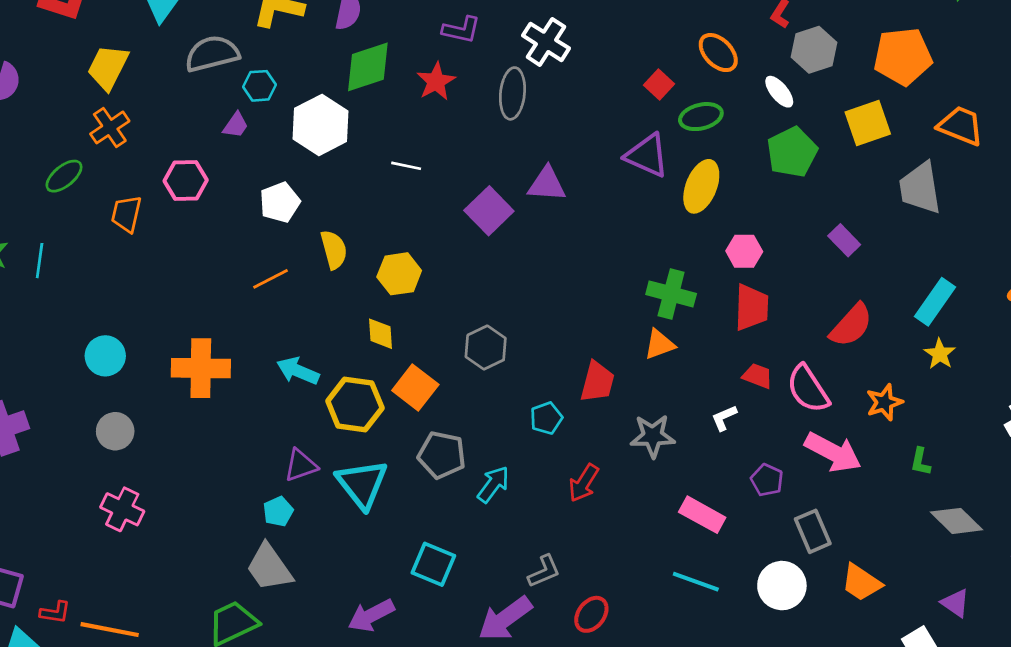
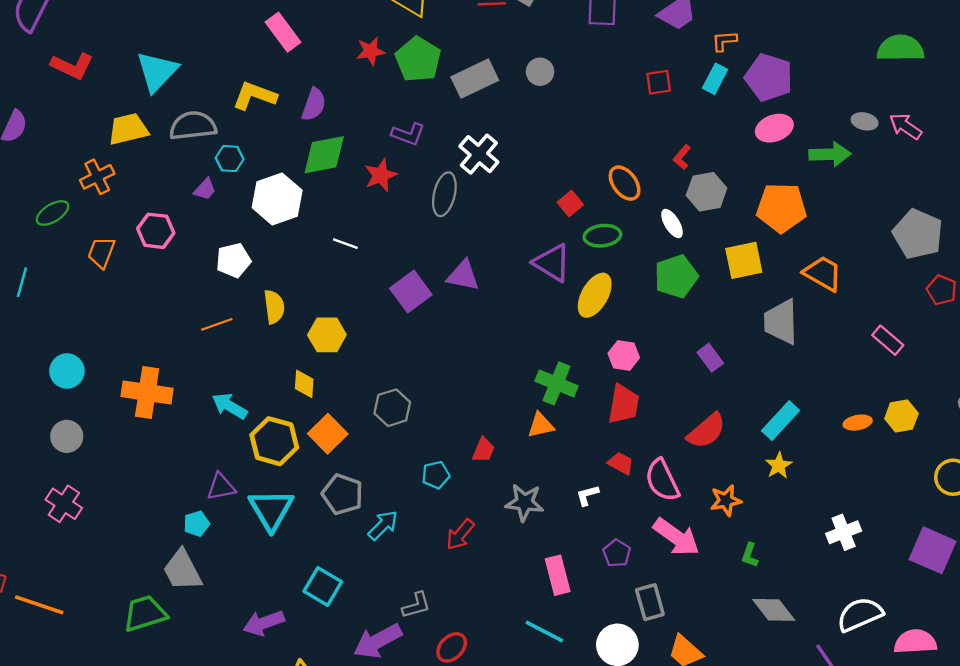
yellow trapezoid: (108, 67) -> (128, 129), moved, turned 42
red trapezoid: (597, 382) -> (484, 450), size x0.7
pink rectangle: (702, 515) -> (558, 575), turned 39

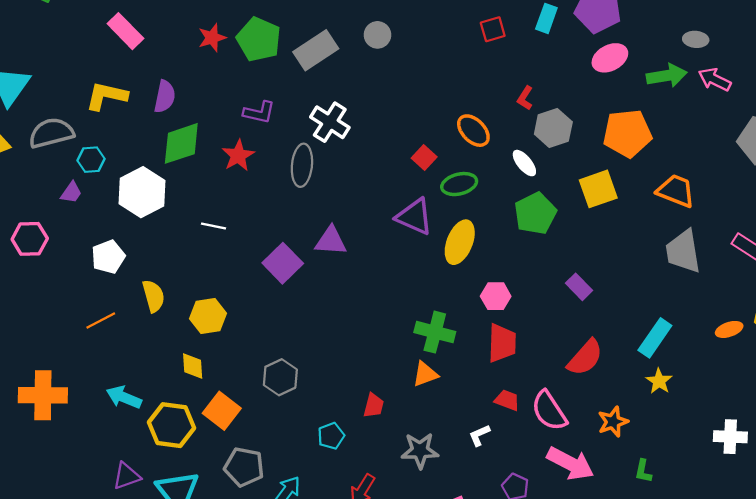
pink arrow: (905, 126) -> (715, 79), moved
gray trapezoid: (781, 322) -> (683, 251), moved
white cross: (844, 532) -> (730, 437), turned 32

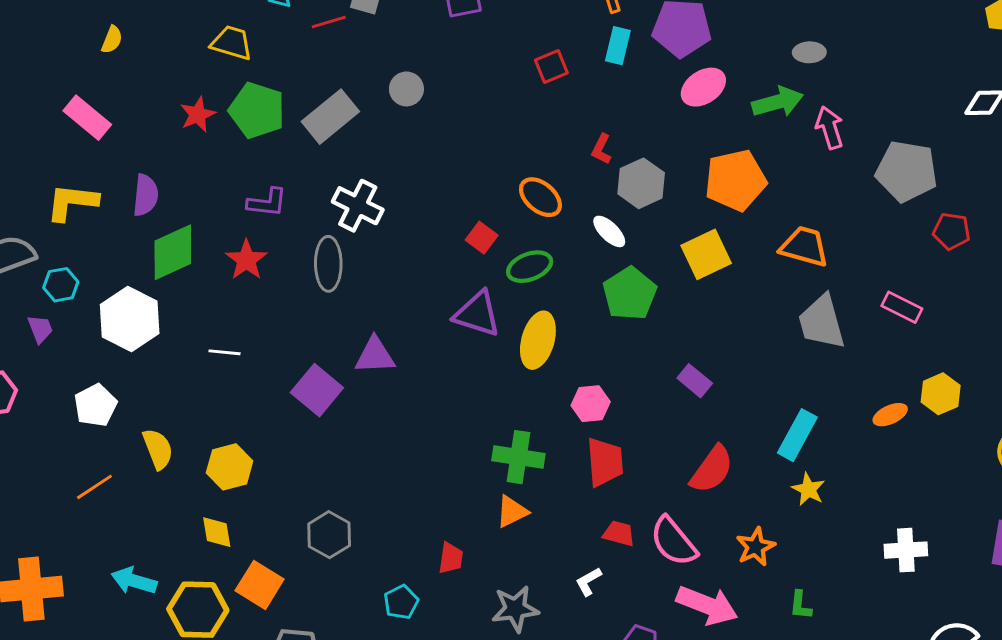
pink arrow: (715, 79) -> (830, 128), moved, turned 52
purple trapezoid: (71, 193) -> (40, 329), turned -50

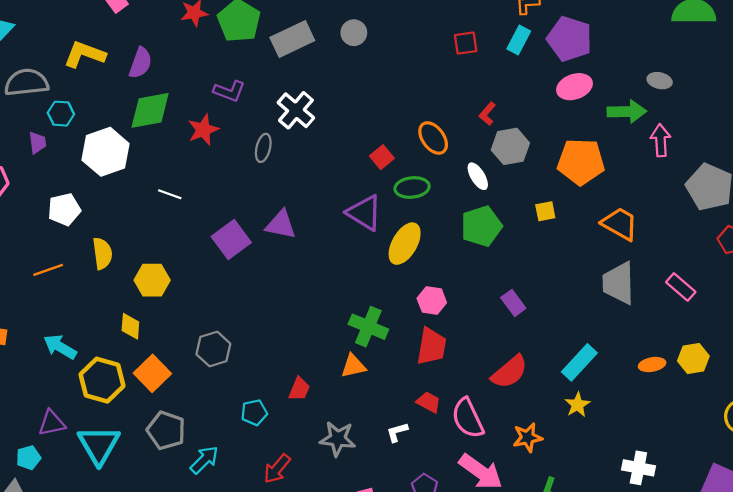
yellow square: (706, 254) -> (545, 211), size x0.6
gray ellipse: (328, 264) -> (263, 148), size x0.7

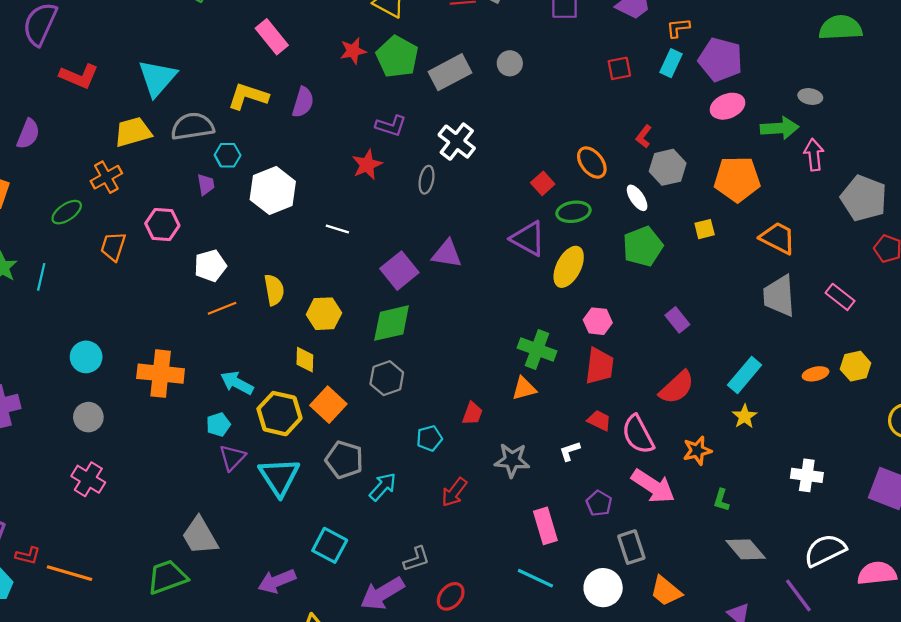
green diamond: (150, 110) -> (392, 323), moved
white pentagon: (64, 209) -> (210, 266), moved
purple triangle: (52, 423) -> (232, 458), turned -32
cyan pentagon: (28, 458) -> (218, 424), moved

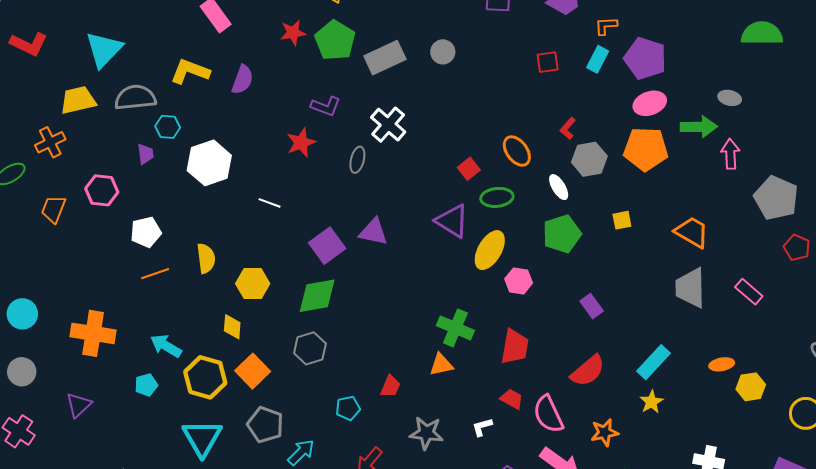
orange pentagon: (737, 179) -> (646, 149), moved
pink hexagon: (598, 321) -> (519, 281), moved
yellow hexagon: (856, 366) -> (751, 387), moved
purple triangle: (232, 458) -> (79, 405), moved

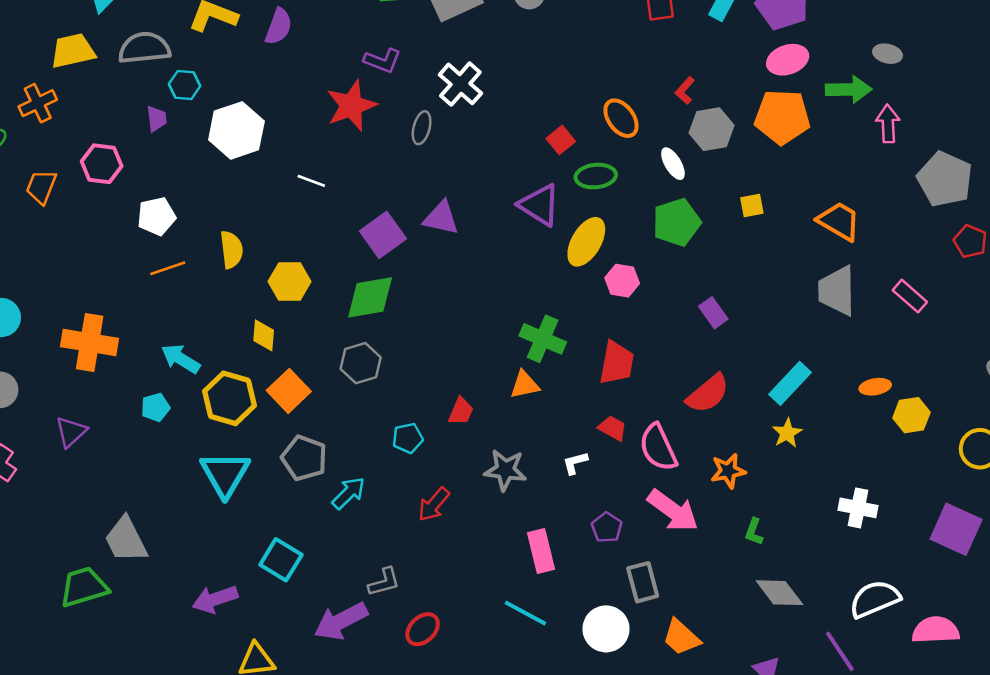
red star: (301, 143) -> (351, 106), size x1.4

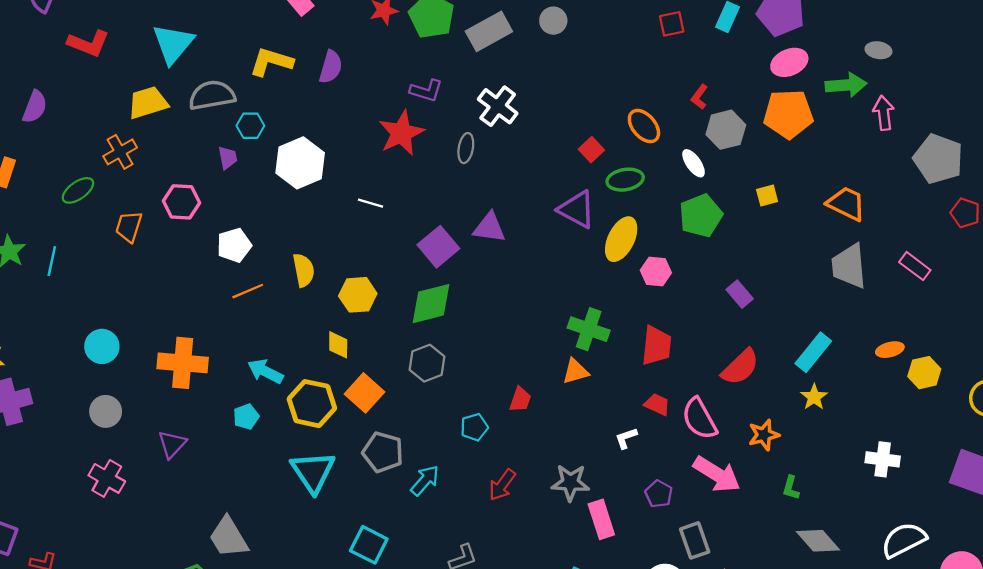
gray star: (505, 470) -> (570, 483), moved

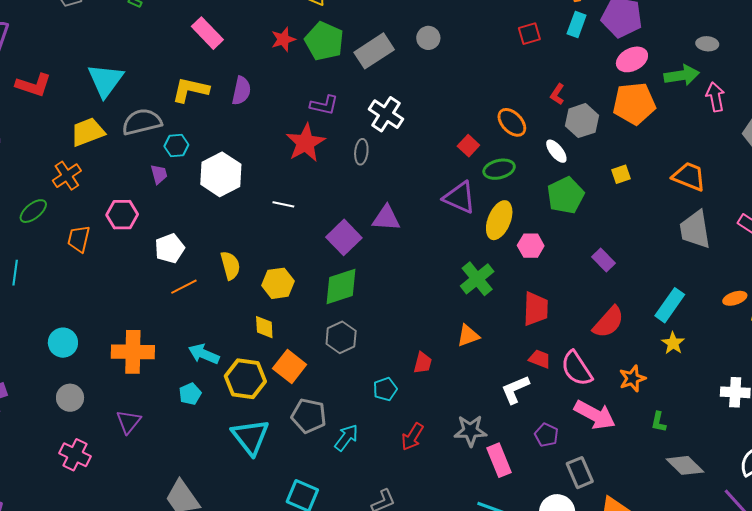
green cross: (589, 329) -> (477, 279), moved, turned 36
white L-shape: (626, 438) -> (515, 389), size x1.5

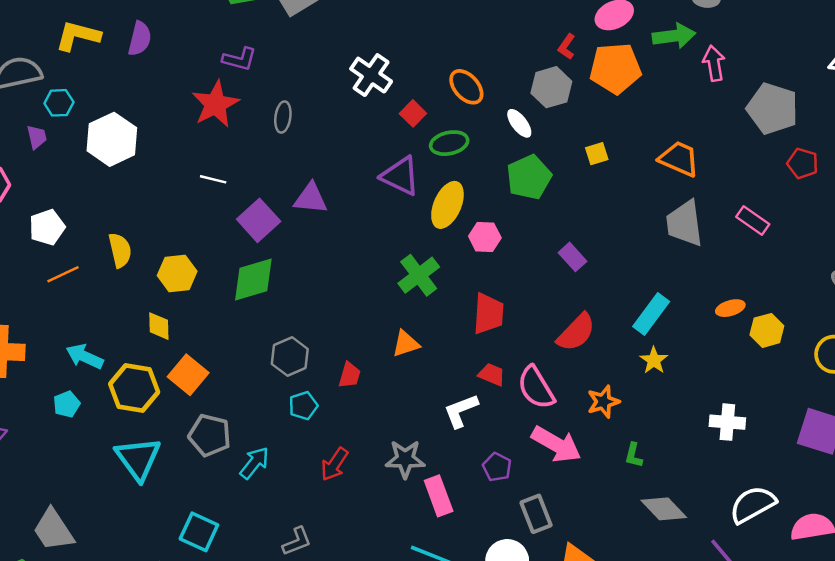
red L-shape: (557, 94) -> (567, 47), moved
white cross: (386, 114) -> (371, 75), moved
white line: (283, 204) -> (213, 179), moved
gray hexagon: (341, 337) -> (290, 356), moved

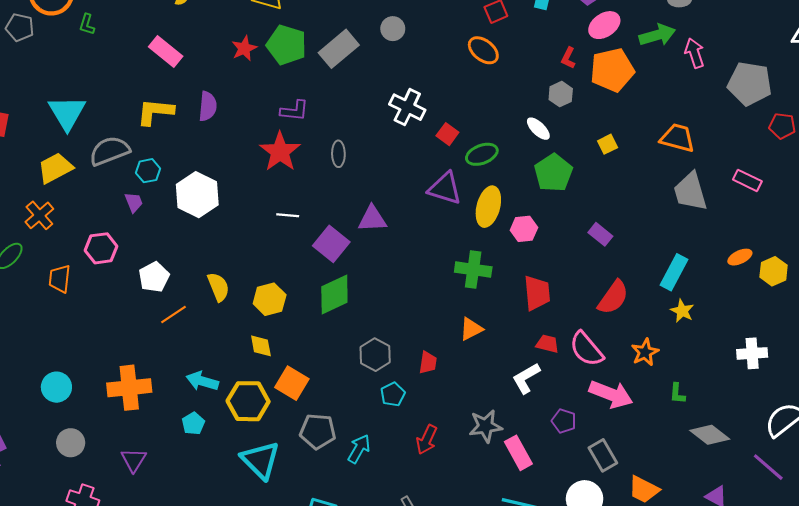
orange ellipse: (466, 87) -> (483, 50), moved
gray hexagon: (551, 87) -> (561, 94), size x0.7
green cross: (419, 275) -> (473, 270), turned -36

